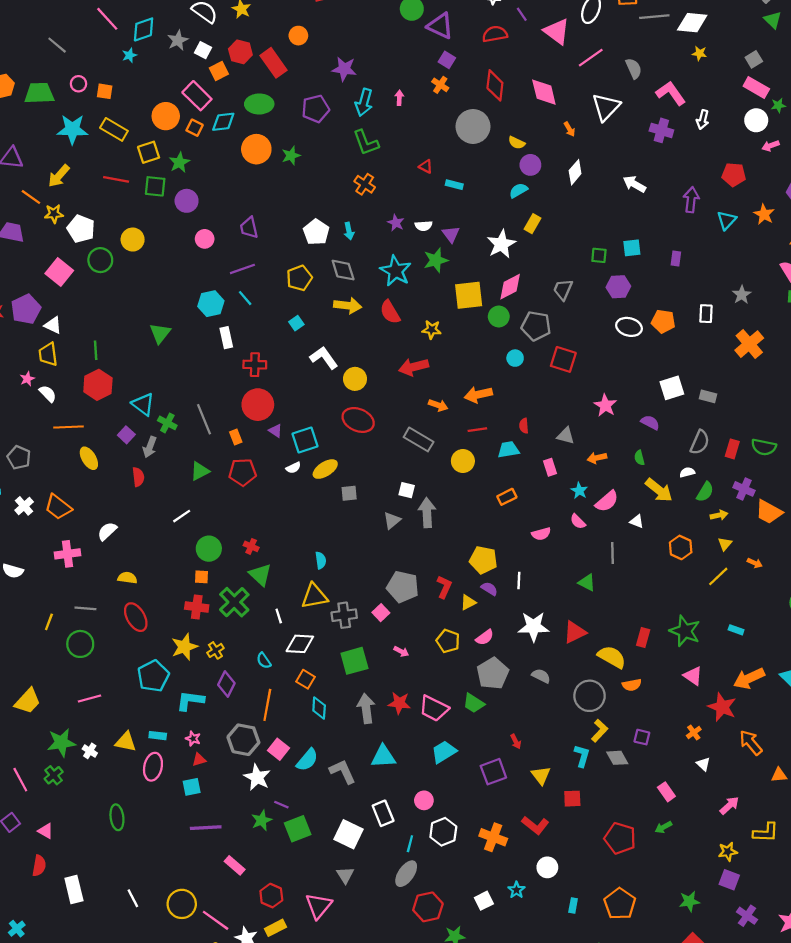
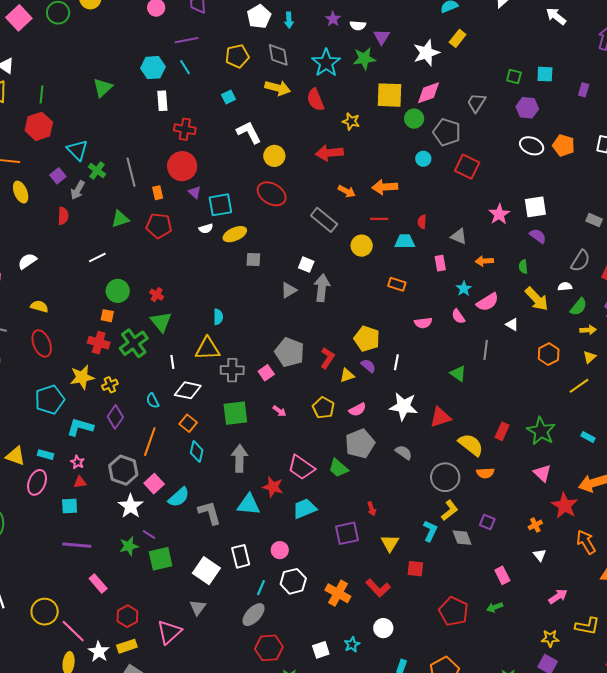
white square: (672, 388) -> (535, 207), moved
orange rectangle: (507, 497) -> (397, 284), turned 36
red star: (399, 703) -> (273, 487), moved

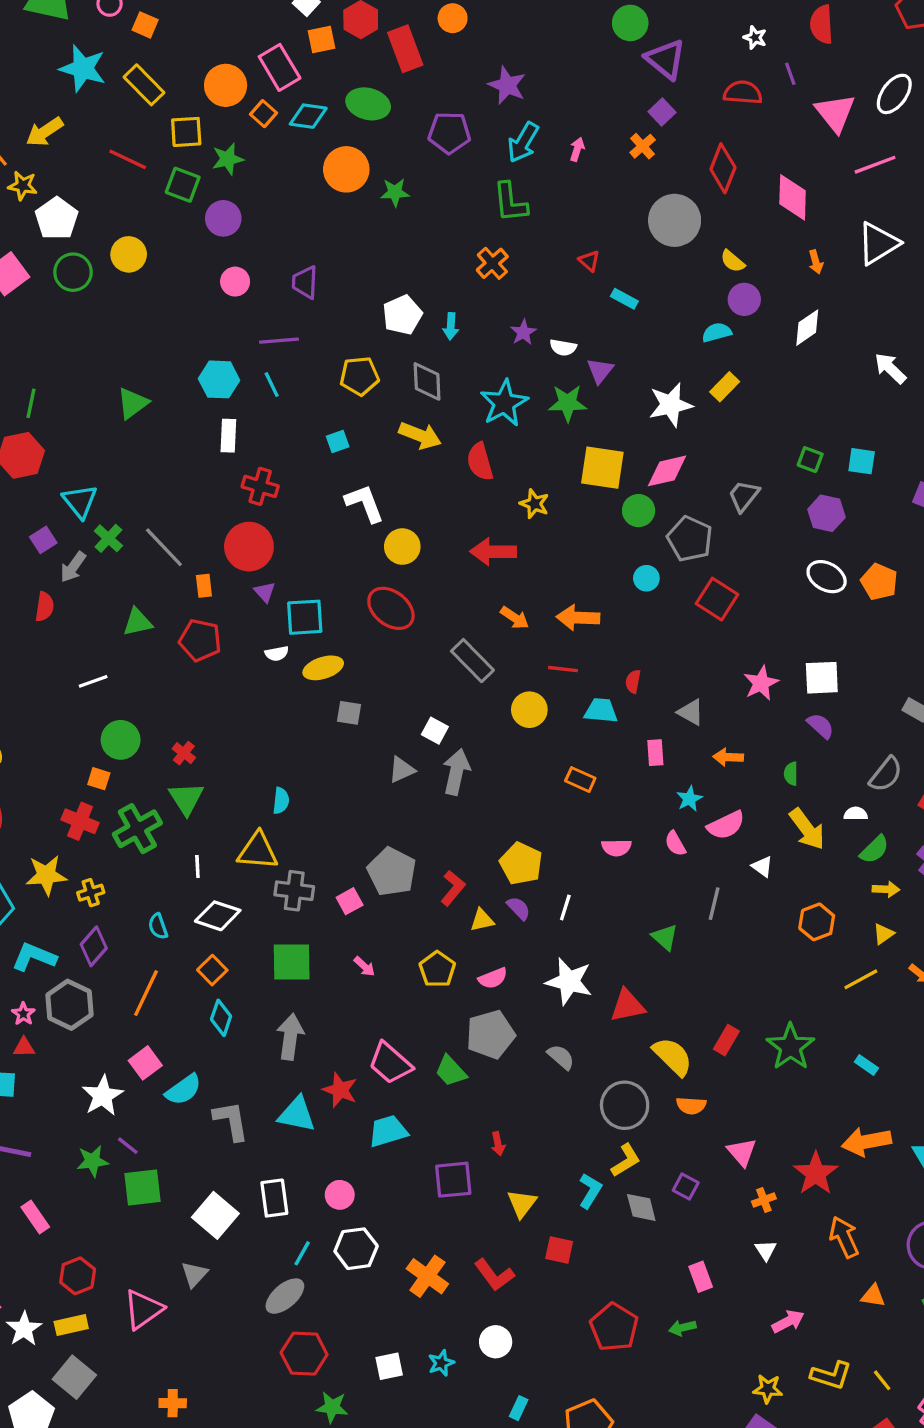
gray line: (131, 172) -> (164, 547), turned -36
gray hexagon: (123, 470) -> (69, 1005), moved
pink triangle: (542, 473) -> (742, 1152), moved

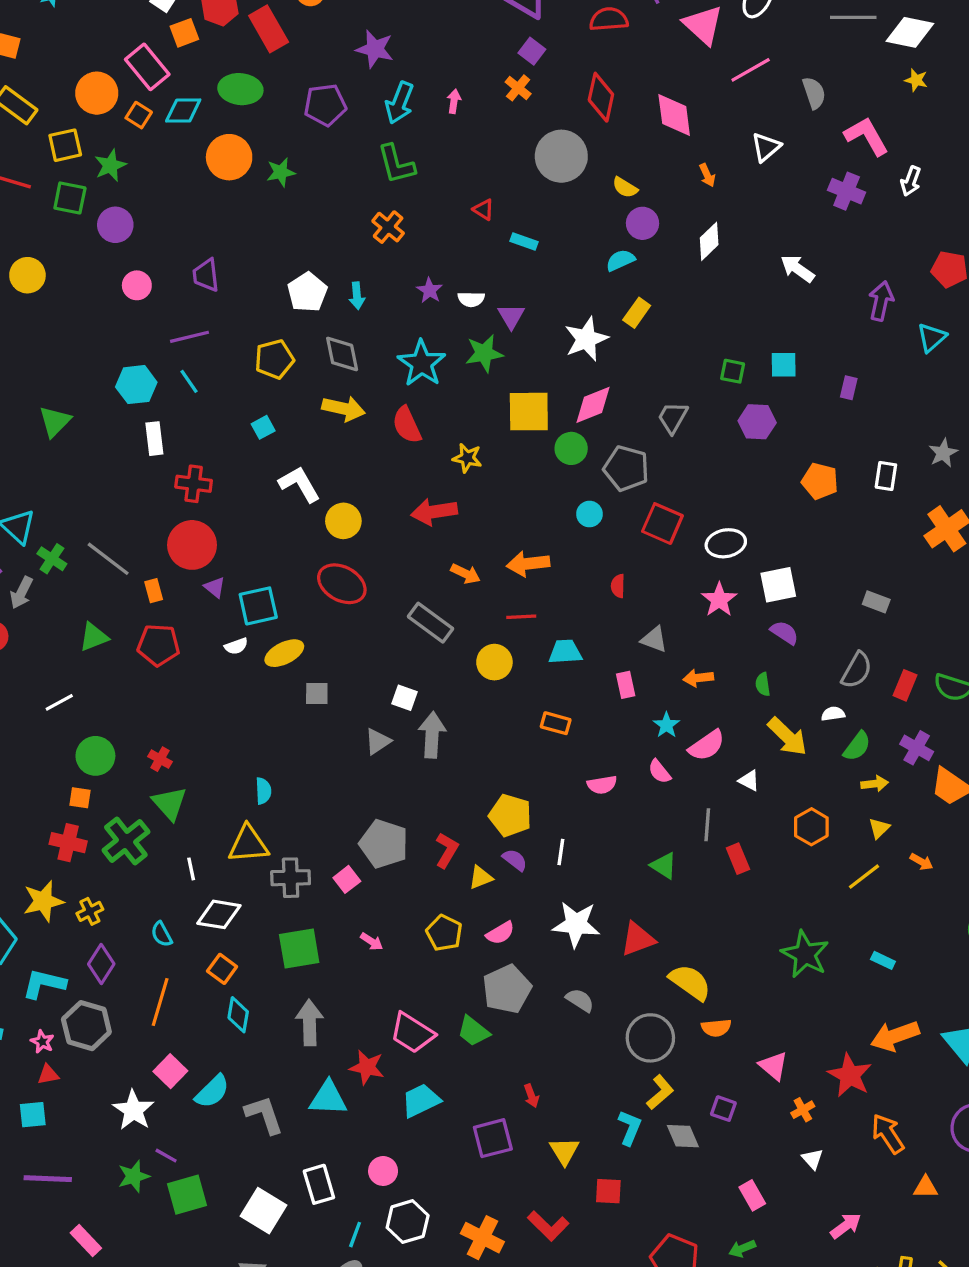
white triangle: (878, 243) -> (766, 147), size x0.7
white ellipse: (827, 577) -> (726, 543), moved, turned -30
red semicircle: (633, 681) -> (618, 586), moved
red rectangle: (726, 1040) -> (738, 859), moved, turned -44

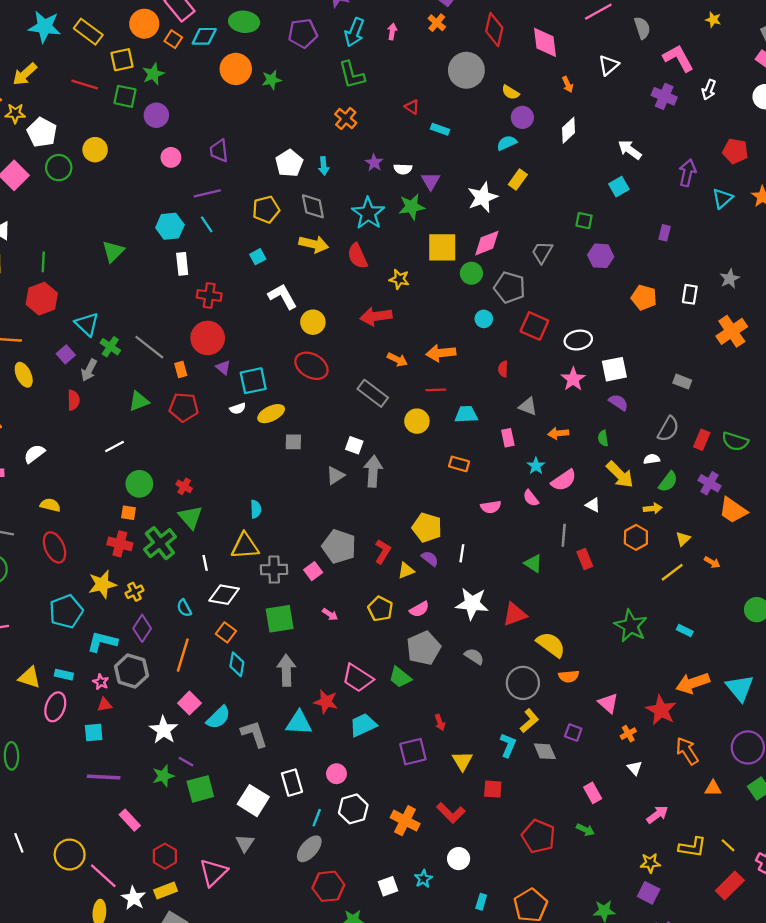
cyan square: (784, 365) -> (619, 187), moved, turned -30
yellow arrow: (875, 784) -> (653, 508), moved
green arrow: (742, 1249) -> (585, 830), turned -132

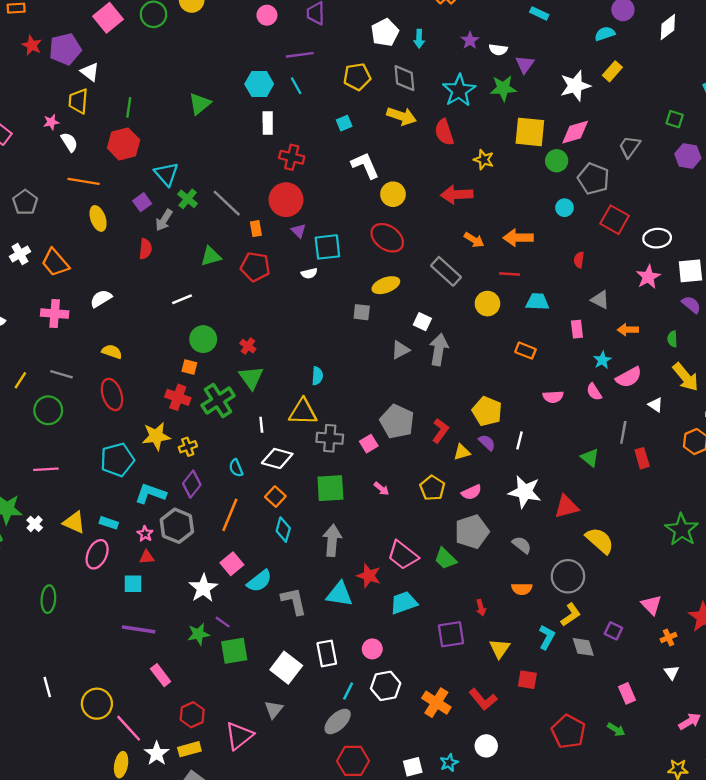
yellow ellipse: (271, 414) -> (386, 285), moved
orange semicircle: (569, 676) -> (522, 589), moved

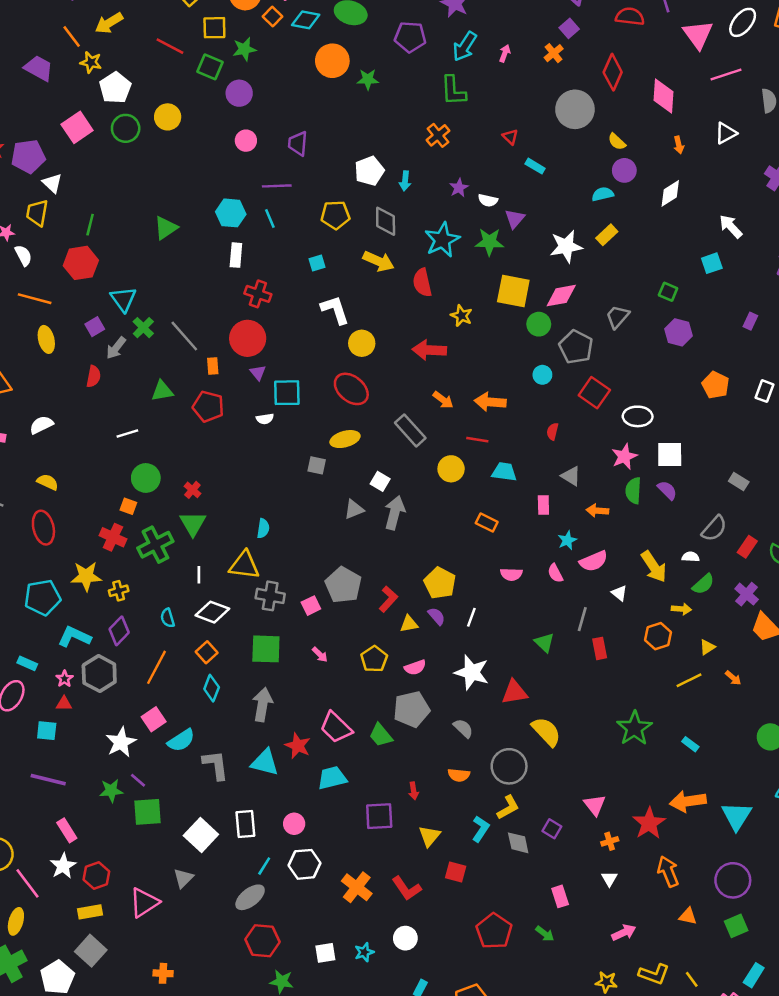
green semicircle: (672, 339) -> (633, 491), moved, size x1.5
white star: (157, 754) -> (63, 866), moved

